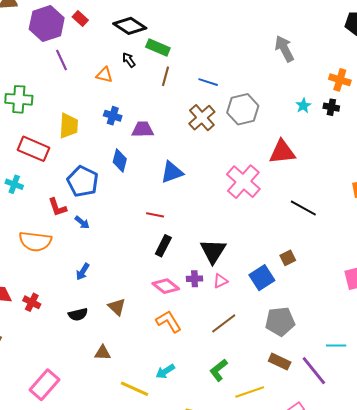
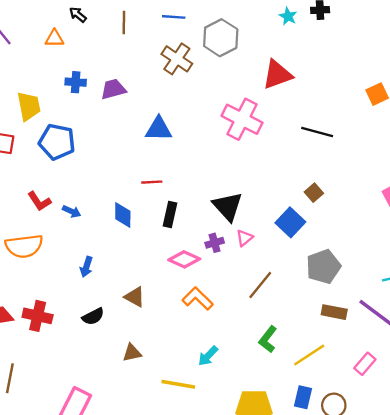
blue diamond: (120, 161) -> (123, 215), moved
blue triangle: (172, 172) -> (159, 129), turned 35
blue pentagon: (83, 181) -> (57, 142), moved
red cross: (32, 302) -> (38, 316), size x1.4

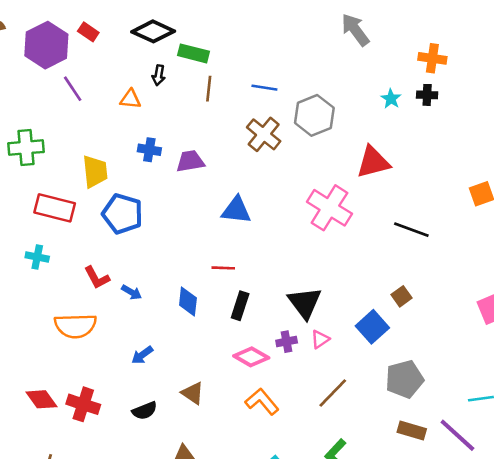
black arrow: (78, 15) -> (159, 75), turned -126
blue arrow: (86, 267) -> (142, 355), turned 30

